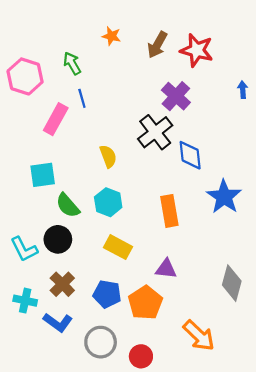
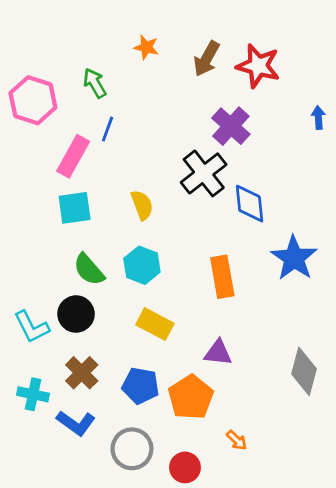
blue line: (82, 98) -> (108, 129), turned 36
cyan square: (43, 175) -> (75, 208), moved
orange arrow: (199, 336) -> (237, 440), moved, size x0.5

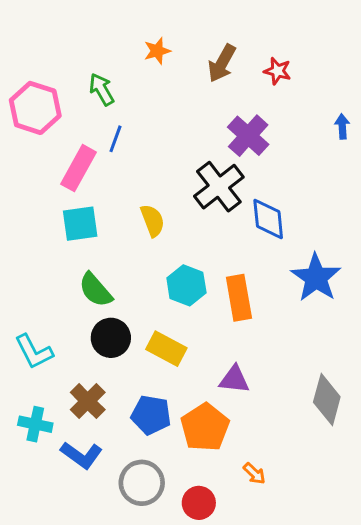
orange star: (146, 47) -> (157, 51), turned -30
red star: (258, 66) -> (277, 71), size x0.6
cyan hexagon: (142, 265) -> (186, 285), moved
black circle: (76, 314) -> (111, 338), moved

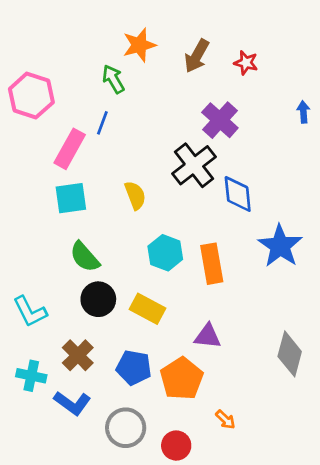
orange star: (157, 51) -> (139, 45), size x1.4
green arrow: (102, 89) -> (113, 79), moved

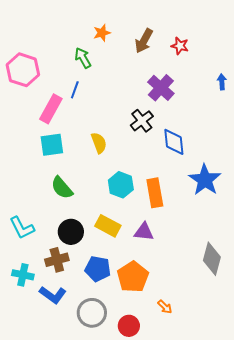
orange star: (139, 45) -> (102, 33), size x0.7
black cross: (194, 165) -> (142, 121), size x0.7
black circle: (98, 299) -> (71, 232), moved
purple triangle: (208, 336) -> (144, 232), moved
brown cross: (78, 355) -> (57, 260), turned 30

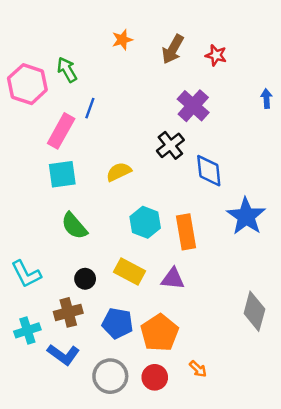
green arrow: (83, 58) -> (67, 70), moved
yellow semicircle: (99, 143) -> (119, 172), turned -95
black circle: (71, 232) -> (85, 279), size x0.7
cyan cross: (23, 275) -> (27, 330), turned -30
red circle: (129, 326) -> (155, 377), moved

